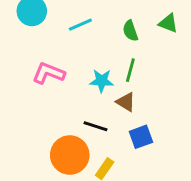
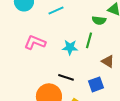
green semicircle: (130, 31) -> (99, 20), moved, turned -64
brown triangle: (126, 102) -> (108, 61), moved

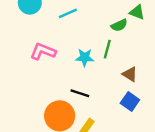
green semicircle: (99, 20) -> (119, 25), turned -32
blue square: (96, 84) -> (130, 102), moved, turned -35

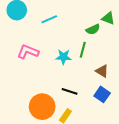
black line: (80, 93) -> (70, 91), moved

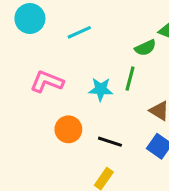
orange circle: (42, 107) -> (68, 129), moved, size x0.7

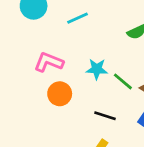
green line: (130, 79) -> (123, 81), moved, turned -65
orange circle: (68, 129) -> (60, 94), moved

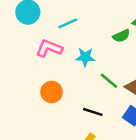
pink L-shape: (49, 62) -> (49, 48), moved
cyan star: (97, 69) -> (85, 57), moved

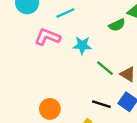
orange circle: (52, 92) -> (50, 109), moved
black line: (93, 112) -> (101, 104), moved

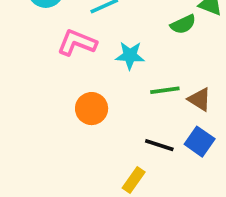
green line: (105, 68) -> (165, 90), turned -48
orange circle: (50, 109) -> (92, 109), moved

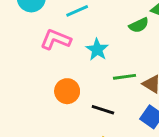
cyan star: (130, 55) -> (97, 50), turned 30
black line: (159, 145) -> (103, 110), moved

